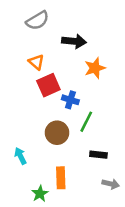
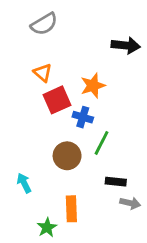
black arrow: (74, 41) -> (126, 45), moved
orange star: (95, 68) -> (93, 86), moved
gray arrow: (111, 184) -> (130, 203), moved

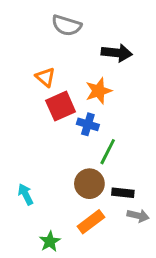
gray semicircle: (44, 24) -> (67, 25), moved, turned 48
black arrow: (126, 45) -> (117, 53), moved
brown circle: (67, 156) -> (89, 184), moved
orange rectangle: (71, 209) -> (91, 222), moved, turned 55

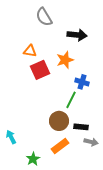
gray semicircle: (67, 25) -> (44, 17), turned 42
orange triangle: (45, 77) -> (30, 51), turned -32
blue cross: (88, 124) -> (82, 82), moved
cyan arrow: (26, 194) -> (11, 137), moved

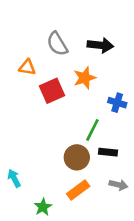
gray semicircle: (44, 17) -> (57, 44), moved
orange triangle: (30, 51) -> (27, 67), moved
blue cross: (82, 82) -> (117, 103), moved
black rectangle: (81, 127) -> (108, 152), moved

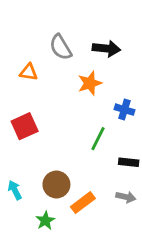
red square: (52, 91) -> (25, 126), moved
black rectangle: (108, 152) -> (129, 162), moved
brown circle: (77, 157) -> (56, 184), moved

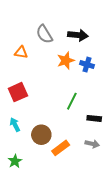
blue cross: (124, 110) -> (87, 65), moved
cyan arrow: (15, 190) -> (15, 125), moved
green star: (45, 221) -> (15, 161), moved

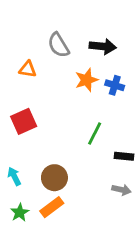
cyan arrow: (15, 125) -> (14, 176), moved
orange rectangle: (61, 148) -> (52, 207), moved

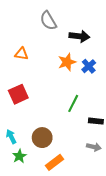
gray semicircle: (58, 45) -> (48, 21), moved
blue cross: (115, 85) -> (89, 66), turned 32
orange rectangle: (52, 207) -> (55, 162), moved
green star: (20, 212) -> (19, 156), moved

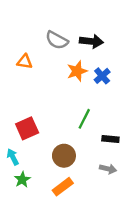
gray semicircle: (48, 21) -> (57, 40), moved, turned -30
red square: (18, 94) -> (27, 128), moved
brown circle: (42, 138) -> (64, 156), moved

